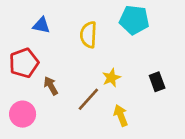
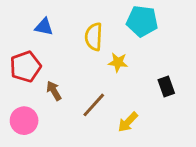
yellow star: (111, 78) -> (118, 62), moved, turned 30
yellow arrow: (121, 115) -> (128, 122), turned -115

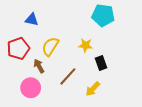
yellow semicircle: (94, 37) -> (50, 46), moved, turned 30
black rectangle: (166, 86) -> (101, 63), moved
pink circle: (24, 121) -> (31, 88), moved

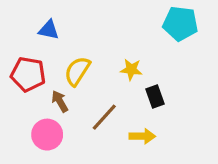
cyan pentagon: (103, 15) -> (180, 24), moved
red pentagon: (18, 48) -> (28, 74), turned 30
yellow arrow: (93, 89) -> (142, 136), turned -133

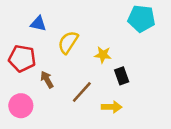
yellow semicircle: (77, 71) -> (68, 42), moved
pink circle: (47, 135) -> (21, 106), moved

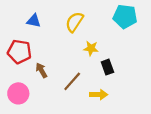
yellow semicircle: (68, 42) -> (74, 22), moved

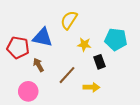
cyan pentagon: (125, 16) -> (116, 39), moved
blue triangle: (34, 21) -> (42, 37), moved, size x1.5
pink circle: (18, 93) -> (28, 91), moved

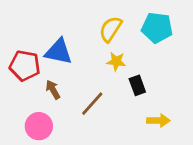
yellow semicircle: (69, 20) -> (111, 29), moved
cyan pentagon: (116, 39) -> (157, 28), moved
yellow arrow: (91, 87) -> (158, 121), moved

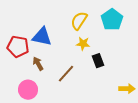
cyan pentagon: (157, 28) -> (112, 20), turned 30
yellow arrow: (158, 121) -> (127, 89), moved

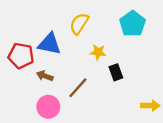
yellow semicircle: (79, 21) -> (79, 24), moved
brown arrow: (38, 64) -> (45, 76), turned -40
pink circle: (28, 90) -> (48, 107), moved

